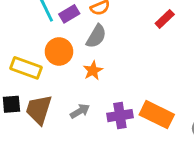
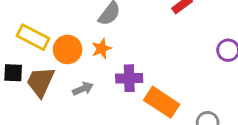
orange circle: (59, 51) -> (68, 49), moved
purple cross: (120, 116) -> (129, 78), moved

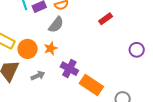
purple cross: (129, 78) -> (69, 69), turned 30

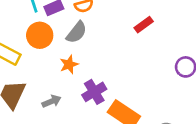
orange circle: (28, 49) -> (40, 35), moved
purple cross: (69, 69) -> (94, 92), turned 30

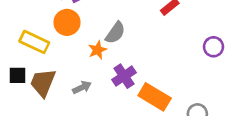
gray semicircle: (77, 32) -> (115, 33), moved

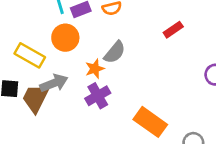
purple cross: (124, 76) -> (98, 96), moved
gray arrow: (82, 87) -> (54, 83), moved, size x1.4

